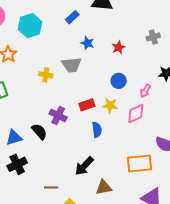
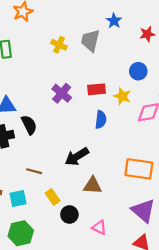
gray trapezoid: (72, 65) -> (90, 41), turned 95
black semicircle: (39, 132) -> (29, 125), moved

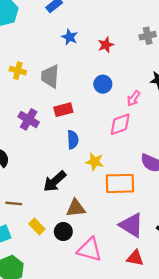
gray trapezoid: (90, 41) -> (50, 76), moved
yellow star: (122, 96) -> (95, 162), moved
black circle: (69, 215) -> (63, 232), moved
pink triangle: (99, 227) -> (90, 250), size x1.6

